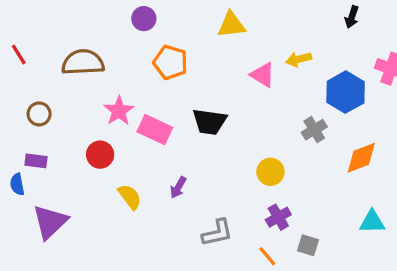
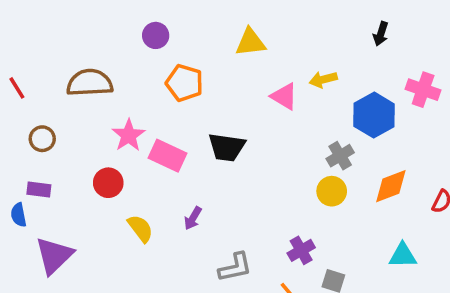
red line: (19, 55) -> (17, 88), moved
yellow circle: (270, 172) -> (332, 191), moved

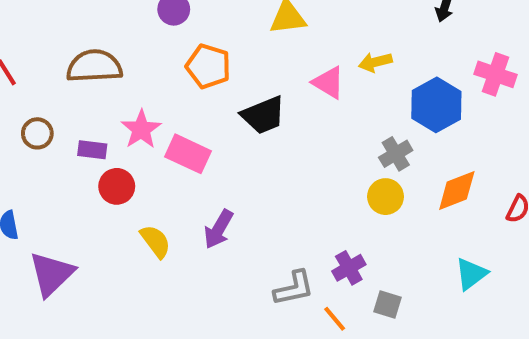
black trapezoid: (227, 147) -> (263, 115), moved, turned -30
purple rectangle: (39, 189) -> (92, 150), moved
purple arrow: (193, 218) -> (219, 229), size x1.4
cyan triangle: (403, 256) -> (471, 274), turned -36
gray L-shape: (235, 267) -> (294, 288), moved

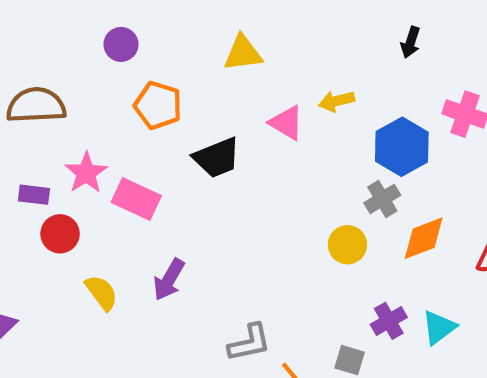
gray cross: (396, 154) -> (382, 199), moved
purple cross: (349, 268) -> (389, 321), moved

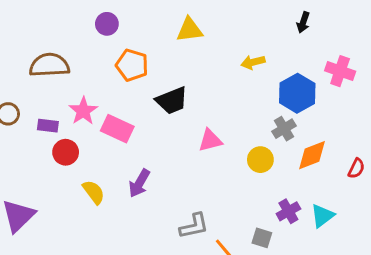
pink triangle: (286, 123) -> (210, 140), moved, turned -45

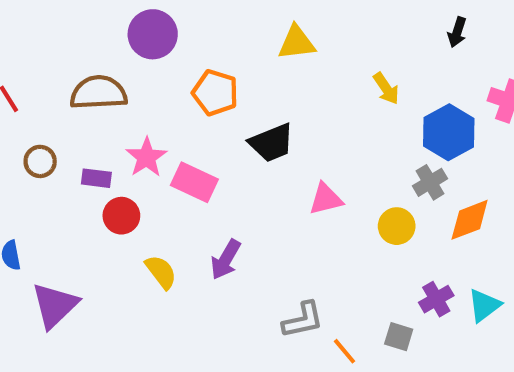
purple circle: (107, 24) -> (153, 34), moved, size x1.5
yellow arrow: (253, 62) -> (386, 88), turned -110

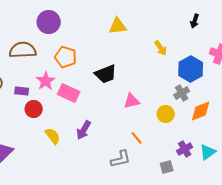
orange pentagon: (215, 93) -> (66, 57), moved
gray square: (399, 337) -> (167, 167), turned -32
orange line: (345, 351) -> (137, 138), moved

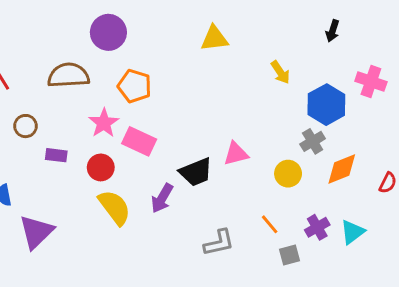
black trapezoid: (106, 74) -> (196, 172), moved
purple rectangle: (22, 91) -> (56, 155), moved
red circle: (34, 109) -> (101, 167), moved
yellow semicircle: (53, 136) -> (115, 207), size x1.4
orange line: (137, 138) -> (270, 224), moved

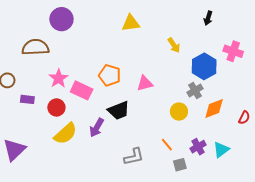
orange pentagon: (134, 86) -> (110, 75), moved
pink triangle: (236, 154) -> (145, 83), moved
yellow semicircle: (115, 207) -> (66, 134), turned 85

